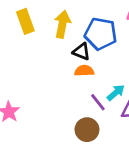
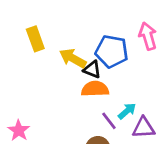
yellow arrow: (62, 24) -> (73, 58), moved, turned -72
orange semicircle: (84, 71) -> (95, 89), size x1.4

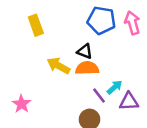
blue pentagon: (112, 51) -> (101, 20), moved
yellow arrow: (73, 58) -> (58, 66), moved

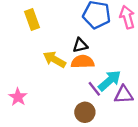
black triangle: (85, 51) -> (80, 45), turned -35
cyan arrow: (115, 87) -> (110, 81), size x1.5

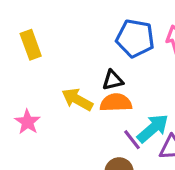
yellow rectangle: (32, 19) -> (31, 45), moved
pink star: (18, 97) -> (27, 122), moved

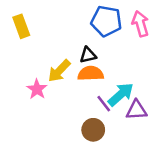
yellow arrow: (77, 99) -> (59, 71), turned -75
pink star: (27, 122) -> (37, 89), moved

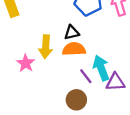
yellow arrow: (59, 71) -> (46, 47), turned -40
cyan arrow: (121, 94) -> (101, 68), turned -70

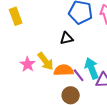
yellow arrow: (46, 47) -> (46, 61), moved, turned -42
orange semicircle: (74, 49) -> (64, 70), moved

